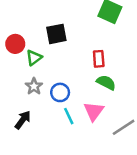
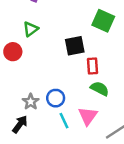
black square: (56, 34) -> (75, 46), moved
green triangle: (34, 58) -> (31, 29), moved
gray star: (34, 86) -> (31, 102), moved

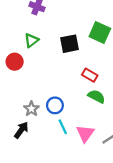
black square: (75, 46) -> (70, 44), moved
red rectangle: (93, 66) -> (90, 75), turned -56
pink triangle: (88, 116) -> (85, 133), moved

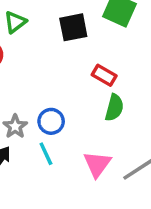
green semicircle: (96, 96) -> (114, 108), turned 78
cyan line: (63, 127) -> (46, 154), moved

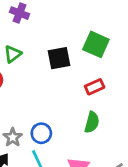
red rectangle: (104, 75) -> (95, 87), moved, turned -54

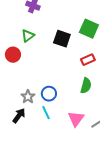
black square: (59, 58) -> (62, 39), turned 30

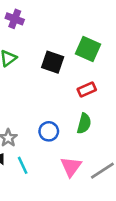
blue circle: (49, 94) -> (49, 131), moved
cyan line: (46, 113) -> (23, 165), moved

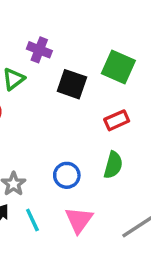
purple cross: (15, 19) -> (39, 50), moved
pink triangle: (71, 167) -> (79, 220), moved

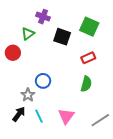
blue circle: (67, 175) -> (43, 81), moved

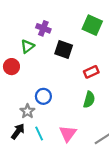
green square: (89, 27) -> (92, 25), moved

